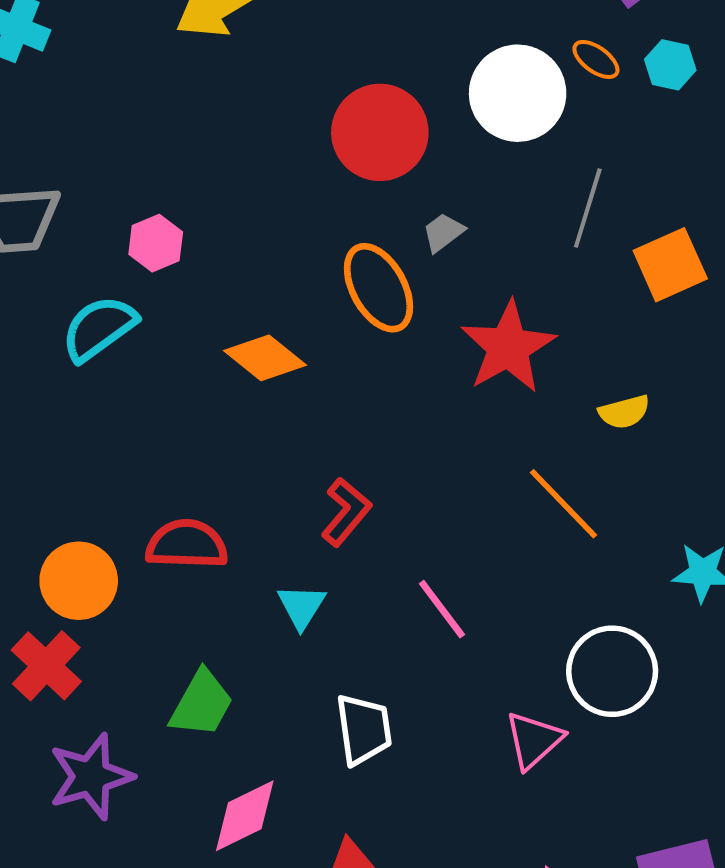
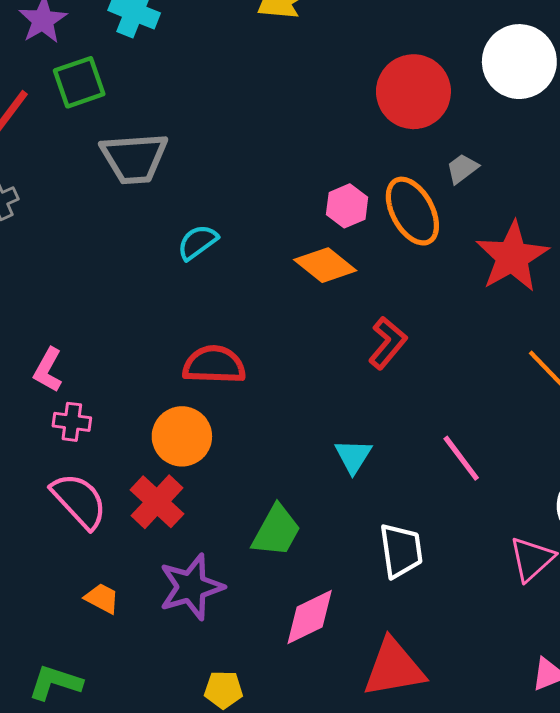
pink hexagon: (156, 243) -> (347, 206), moved
cyan semicircle: (99, 328) -> (197, 242), size x0.7
red L-shape: (346, 512) -> (388, 343), moved
red semicircle: (187, 544) -> (214, 365), moved

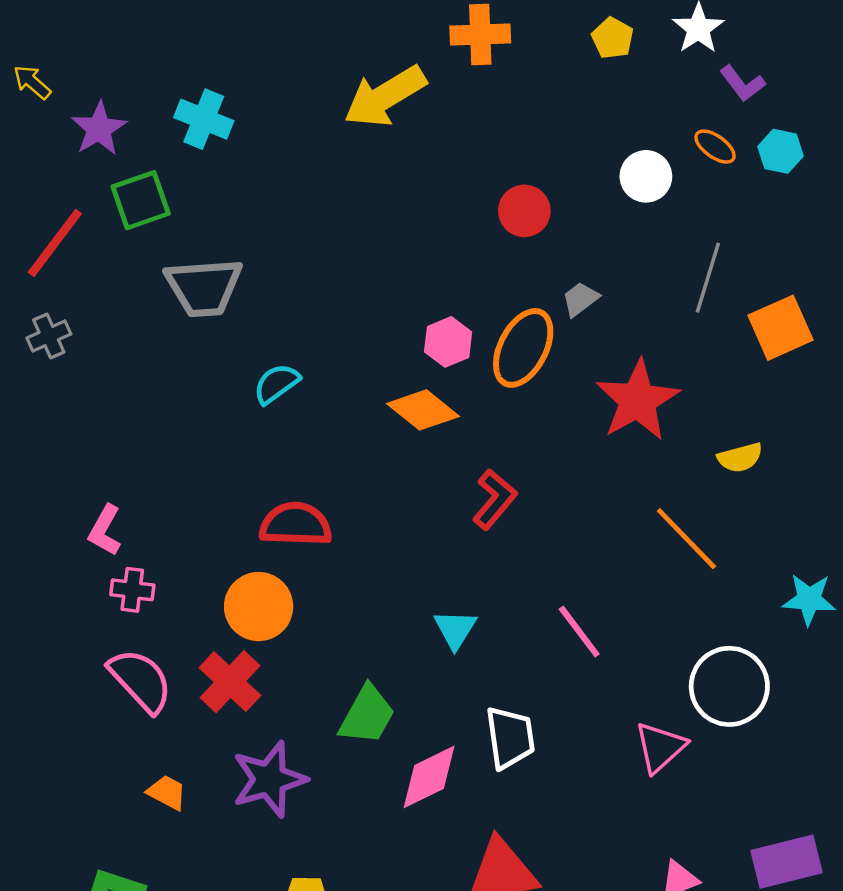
white circle: (519, 62) -> (646, 176), size x0.6
red circle: (413, 92) -> (524, 211), size x0.6
orange ellipse: (412, 211) -> (523, 348), turned 56
pink diamond: (310, 617) -> (429, 777), moved

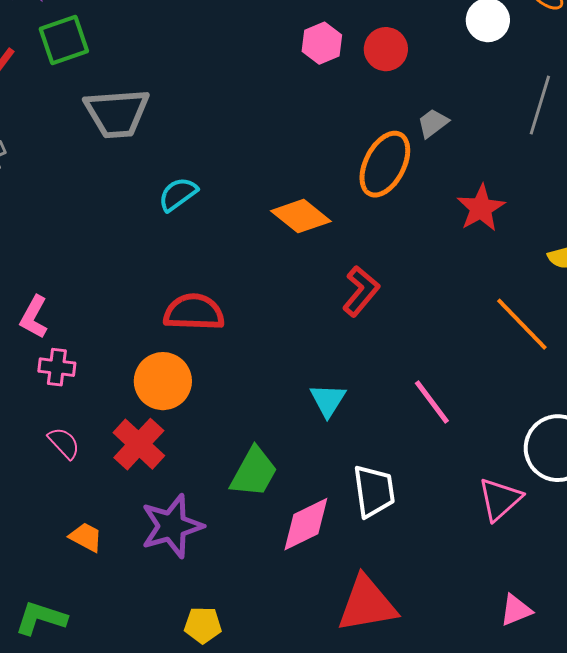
pink hexagon: (448, 342) -> (322, 43), moved
red star: (638, 400) -> (481, 208), size x0.7
pink semicircle: (141, 680) -> (64, 443), size x0.6

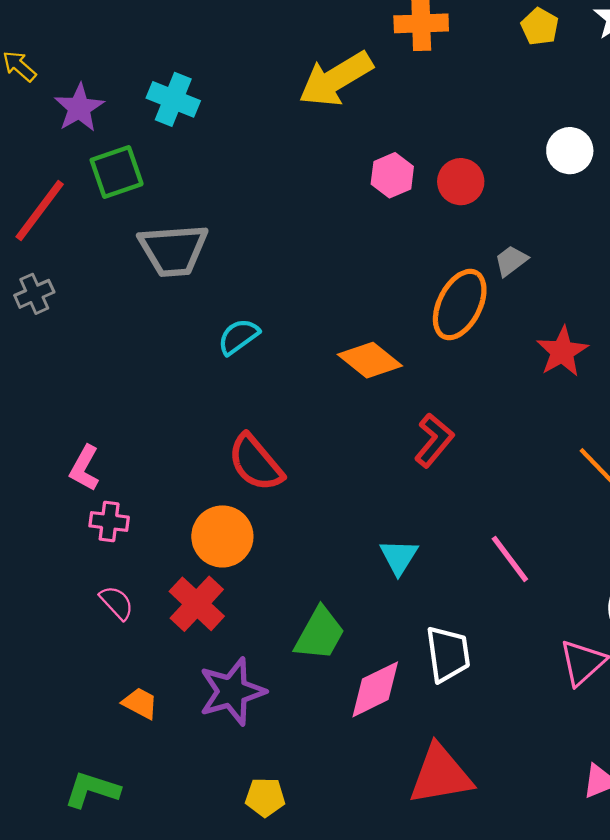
red semicircle: (194, 312) -> (256, 463), turned -132

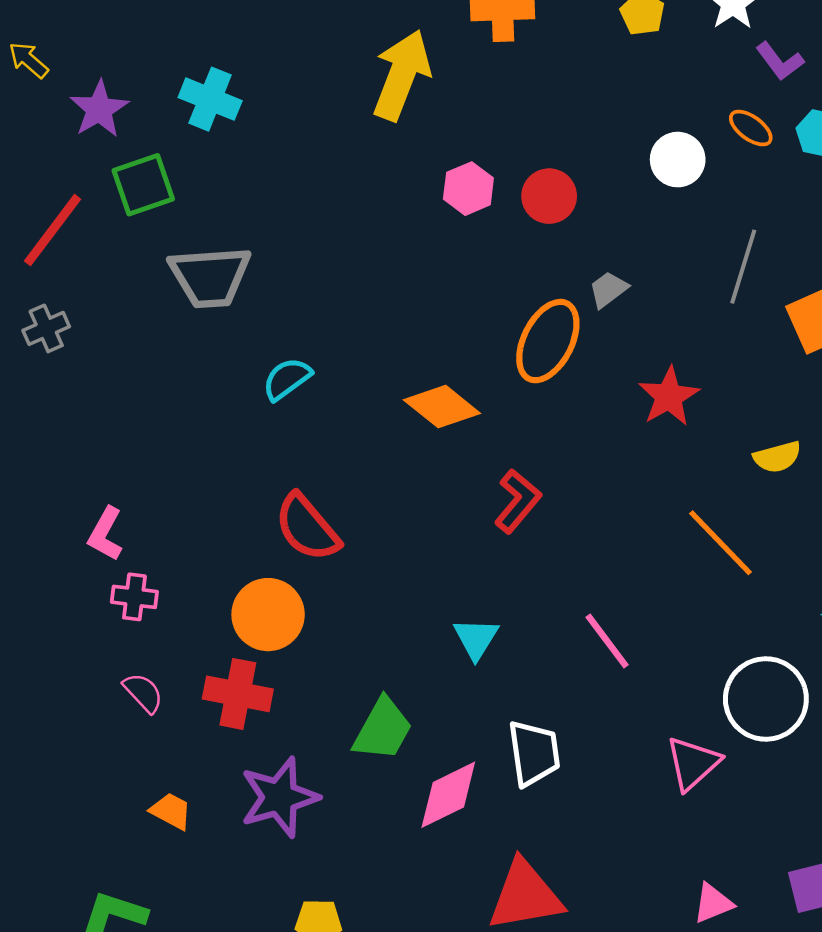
yellow arrow: (336, 79) -> (402, 75), turned 142
red cross: (197, 604) -> (238, 694), turned -32

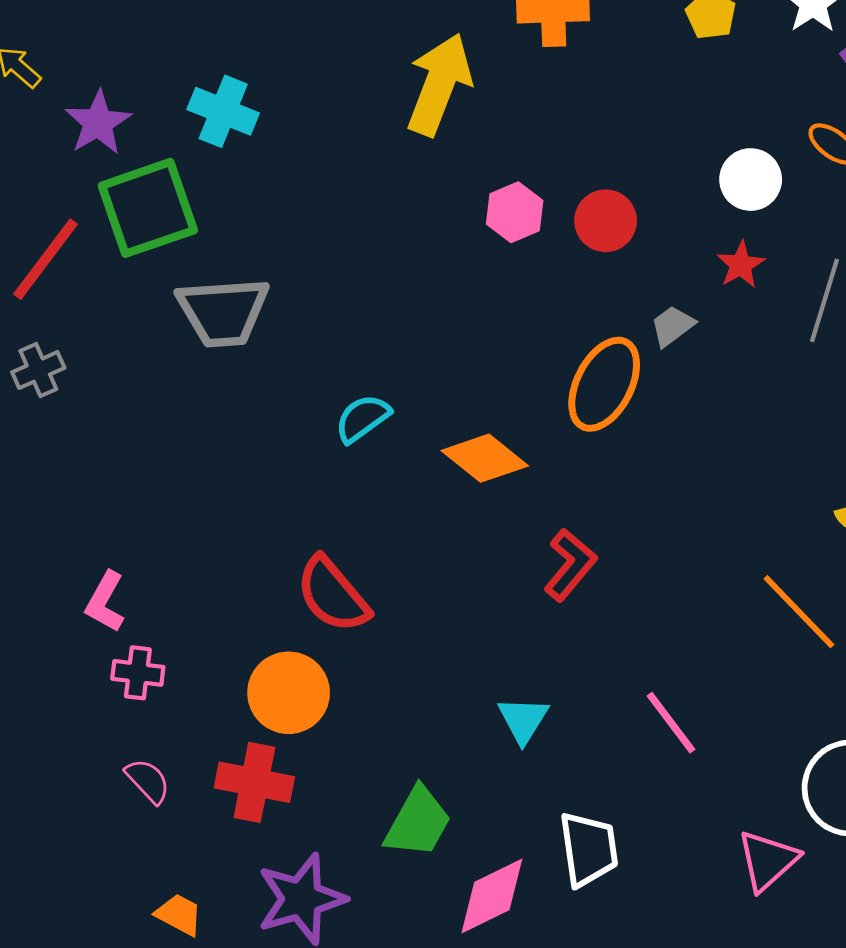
green square: (143, 185) -> (148, 208), size x1.4
cyan semicircle: (287, 379) -> (362, 418), moved
red star: (669, 396) -> (741, 265), moved, size x0.7

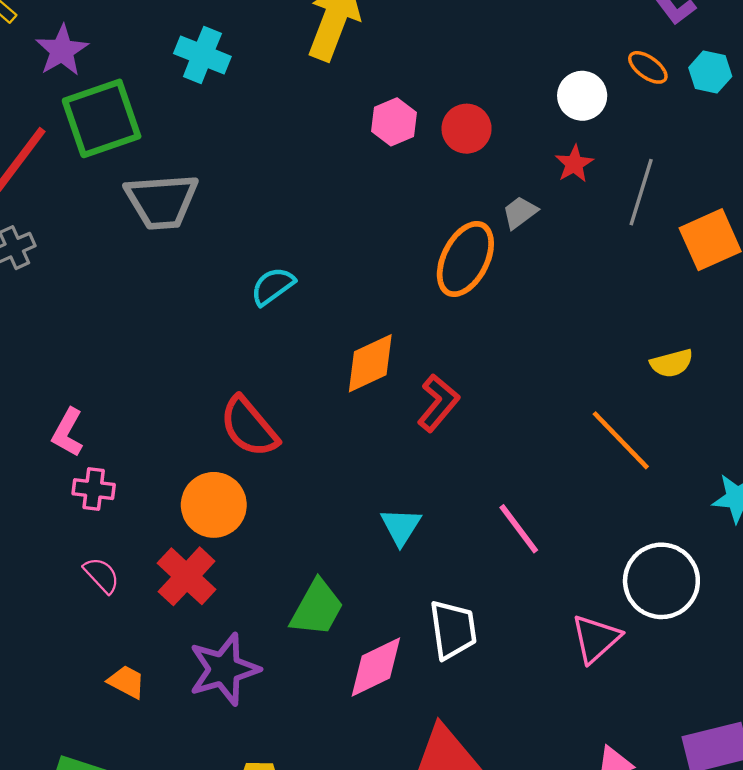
cyan cross: (223, 111) -> (202, 55), moved
orange diamond: (485, 458) -> (370, 363), moved, turned -64
red cross: (254, 782) -> (187, 576), turned 32

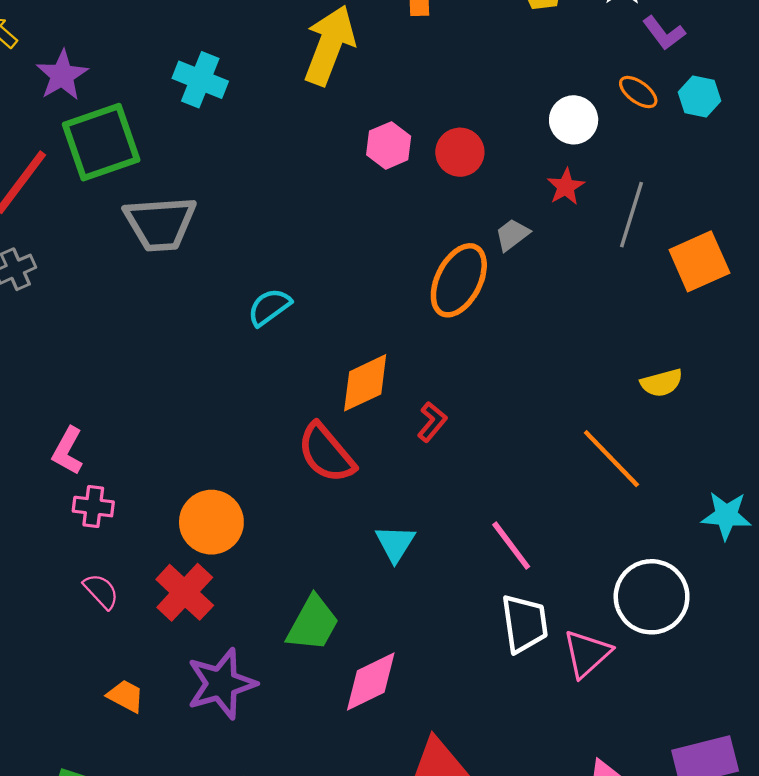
red L-shape: (438, 403) -> (432, 422), size x0.7
red semicircle: (249, 427) -> (326, 453), moved
white trapezoid: (453, 630) -> (525, 624), moved

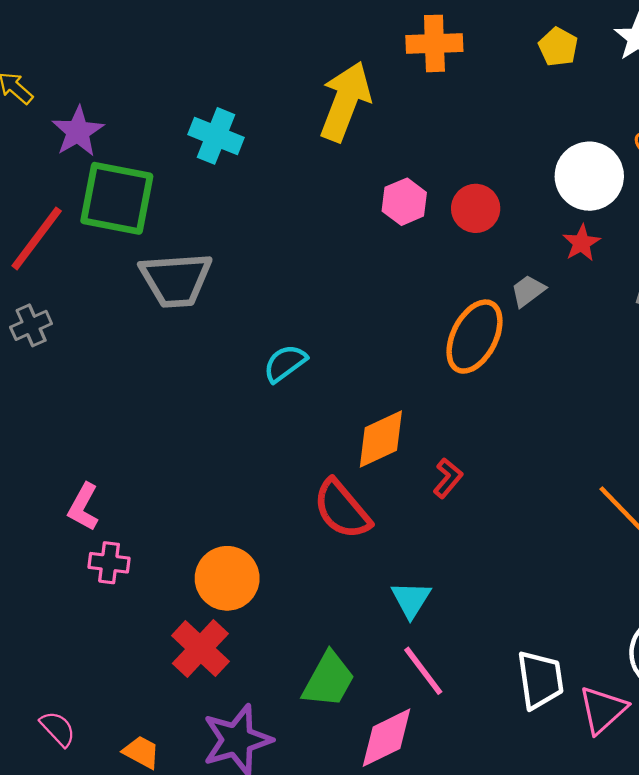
white circle: (574, 120) -> (589, 176), size x1.4
green square: (101, 142) -> (117, 198), turned 30
pink line: (511, 546) -> (423, 671), moved
pink semicircle: (101, 591) -> (58, 729), moved

